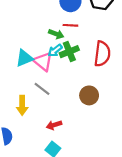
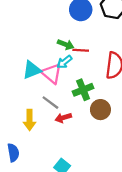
red line: (70, 25) -> (81, 50), moved
green cross: (69, 52) -> (83, 90), moved
red arrow: (54, 125) -> (63, 118), moved

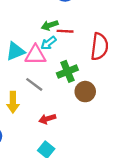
green arrow: (66, 44) -> (50, 25), turned 140
pink triangle: (52, 73) -> (35, 55), turned -40
red arrow: (63, 118) -> (47, 119), moved

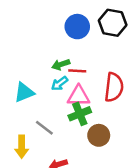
pink triangle: (35, 55) -> (79, 96), moved

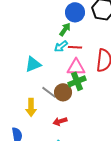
green arrow: (61, 65) -> (65, 29), moved, turned 144
cyan arrow: (60, 83) -> (61, 46), moved
brown circle: (99, 135) -> (63, 92), moved

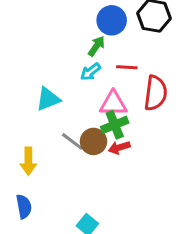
red line: (75, 47) -> (127, 67), moved
yellow arrow: (31, 107) -> (28, 161), moved
red arrow: (60, 121) -> (119, 148), moved

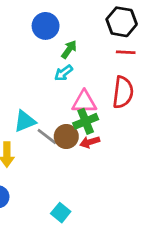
blue circle: (112, 20) -> (46, 26), moved
red line: (127, 67) -> (126, 52), moved
cyan triangle: (48, 99) -> (25, 121), moved

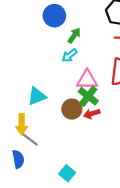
green cross: (86, 121) -> (88, 96), turned -30
gray line: (47, 137) -> (30, 139), moved

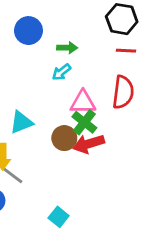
blue circle: (54, 16) -> (28, 31), moved
green arrow: (74, 36) -> (67, 48), turned 56
red arrow: (92, 114) -> (89, 144), size x1.5

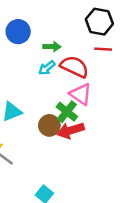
red semicircle: (123, 92) -> (74, 67), moved, turned -72
pink triangle: (83, 102) -> (81, 94), moved, turned 35

